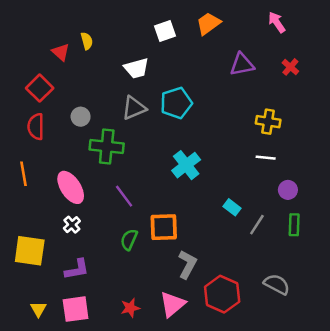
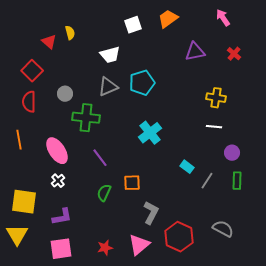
orange square: (164, 227) -> (132, 183), size x0.7
yellow triangle: (38, 309) -> (17, 235), moved, size x1.6

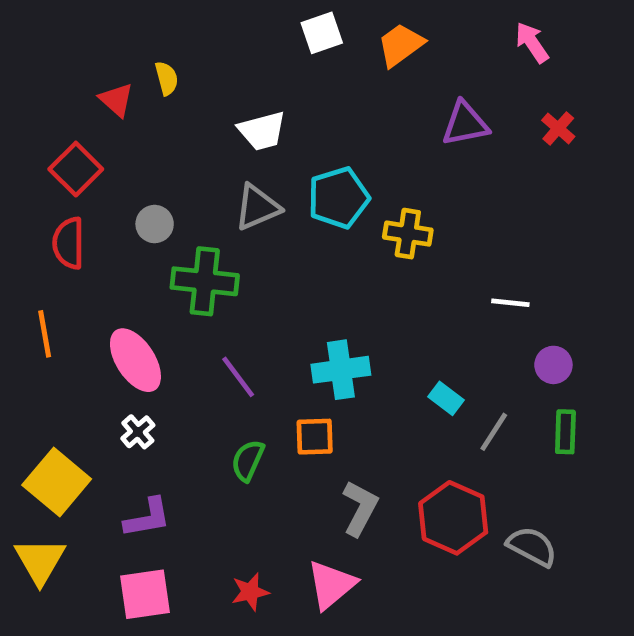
white square: (133, 25) -> (322, 33), moved
yellow cross: (216, 98) -> (408, 234), moved
cyan cross: (150, 133) -> (341, 370), moved, turned 30
yellow square: (24, 202) -> (57, 482), turned 32
red hexagon: (179, 237) -> (453, 518), moved

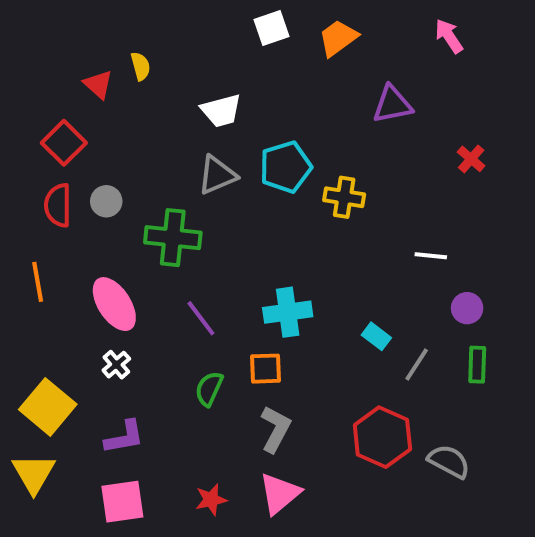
red cross: (558, 128) -> (471, 159), moved
gray circle: (155, 224) -> (106, 201), moved
gray L-shape: (360, 508) -> (276, 429), moved

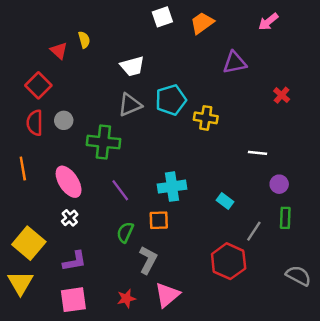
pink arrow: (449, 36) -> (268, 22), turned -95
gray line: (417, 365) -> (254, 231), moved
gray L-shape: (276, 429) -> (148, 260), moved
gray semicircle: (449, 461) -> (298, 276), moved

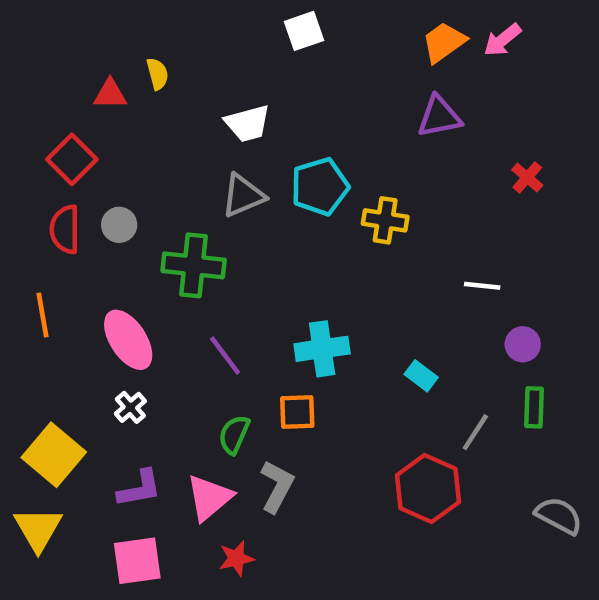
orange trapezoid: (202, 23) -> (444, 42), moved
red triangle: (59, 51) -> (110, 94), turned -42
pink triangle: (167, 295) -> (209, 498), moved

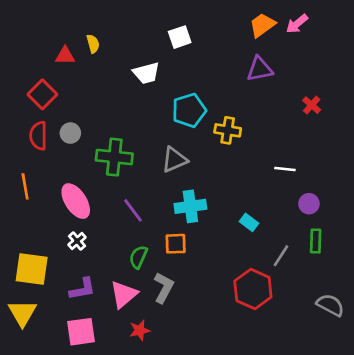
white square: (304, 31) -> (180, 37), moved
gray triangle: (243, 196) -> (174, 160), moved
yellow square: (54, 455) -> (32, 269), turned -32

